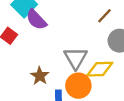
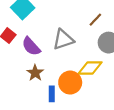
purple semicircle: (36, 20) -> (31, 46), moved
gray triangle: (75, 58) -> (63, 40), moved, turned 40

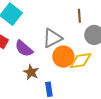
brown line: (95, 20) -> (79, 16), turned -40
orange circle: (70, 83) -> (63, 57), moved

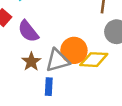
gray triangle: (52, 38) -> (58, 60), moved

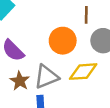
orange circle: (74, 50) -> (63, 41), moved

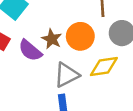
brown star: (20, 81) -> (52, 39), moved

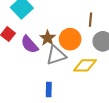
gray triangle: (66, 75) -> (56, 55), moved

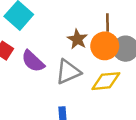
brown star: (48, 38) -> (77, 39), moved
orange circle: (70, 39) -> (105, 46), moved

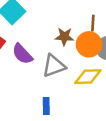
brown star: (77, 39) -> (64, 37), turned -30

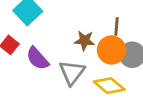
gray triangle: (54, 66) -> (72, 73), turned -35
yellow diamond: (88, 77) -> (109, 86), turned 40

